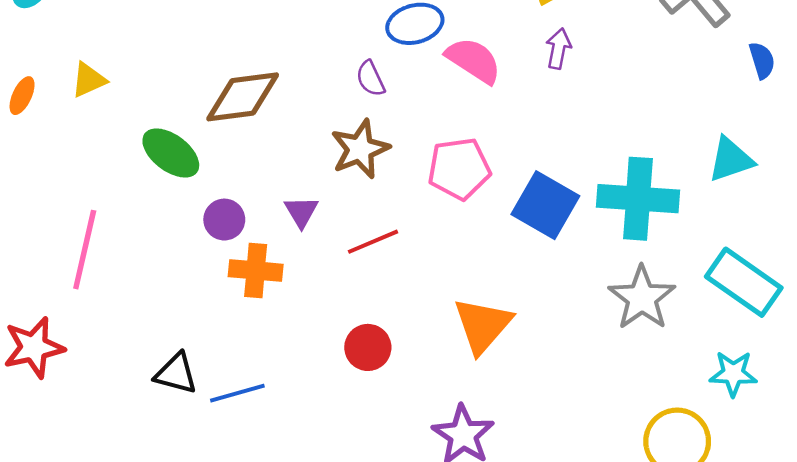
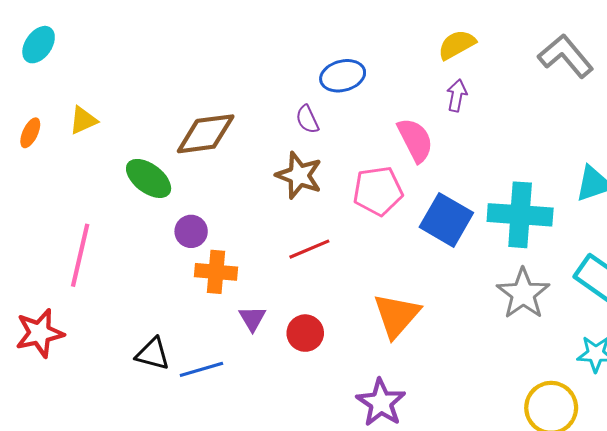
pink semicircle: (474, 60) -> (415, 140), moved, turned 30
brown star: (360, 149) -> (299, 175), turned -30
purple triangle: (301, 212) -> (252, 319), moved

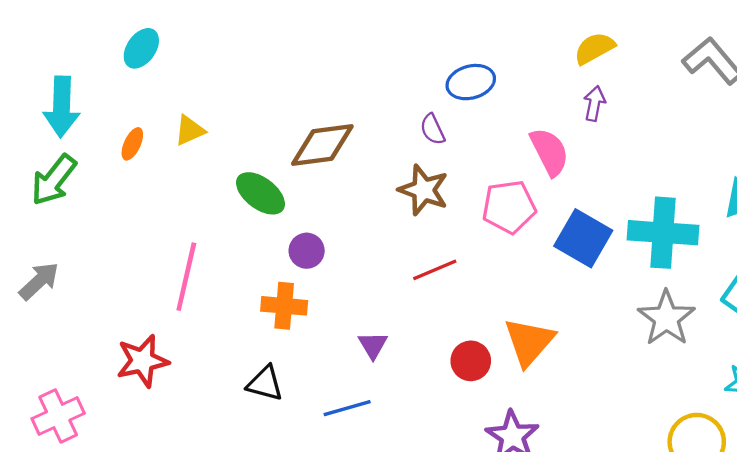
orange cross: (216, 272) -> (284, 306), moved
red circle: (305, 333) -> (471, 361), moved
blue line: (201, 369) -> (347, 408), moved

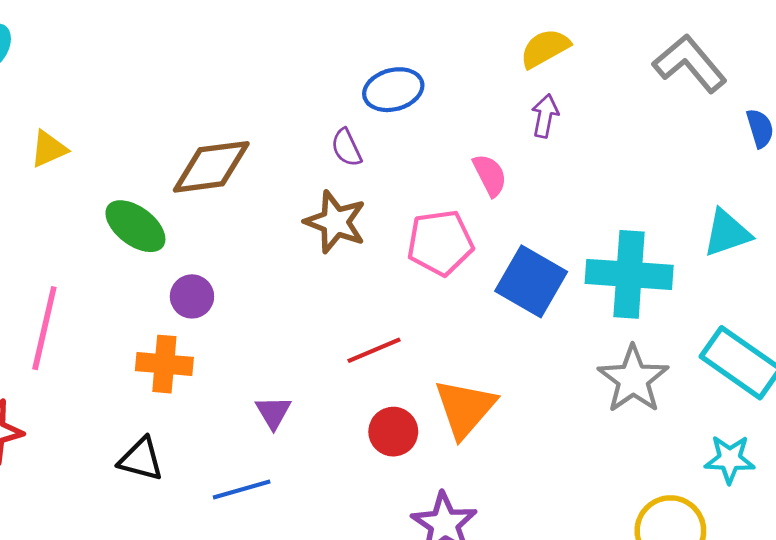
pink semicircle: (549, 152) -> (490, 175), size x0.7
red line: (435, 270) -> (374, 350), moved

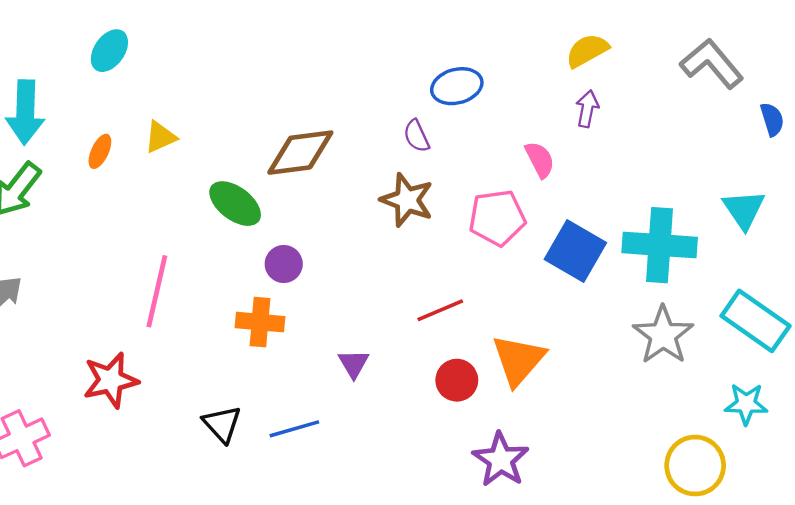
cyan triangle: (727, 233) -> (744, 209), turned -45
black triangle: (141, 459) -> (222, 424), moved, turned 33
blue line: (242, 489) -> (294, 429), moved

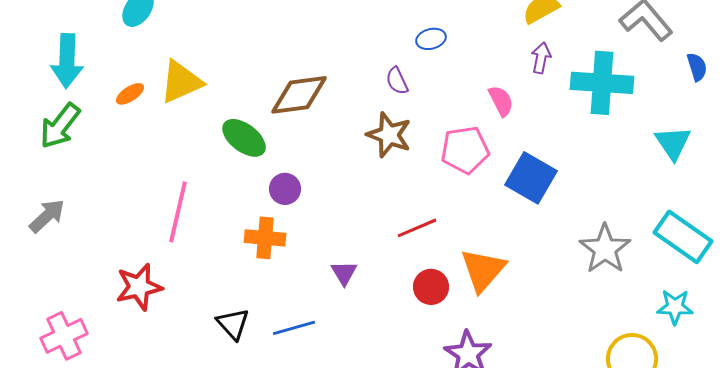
blue ellipse: (457, 86) -> (431, 39), size x0.7
yellow triangle: (160, 137) -> (181, 82), size x1.6
orange ellipse: (100, 151) -> (130, 94), turned 32
cyan cross: (660, 245) -> (602, 83), moved

